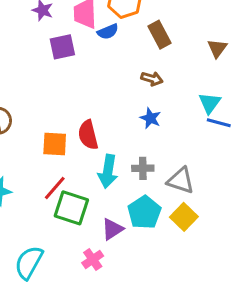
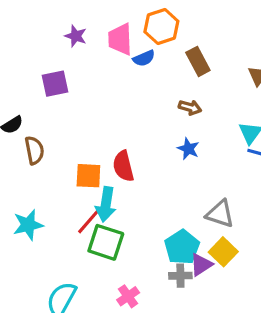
purple square: (62, 47) -> (55, 84), moved
gray cross: (143, 168) -> (180, 276), moved
cyan arrow: (108, 171) -> (106, 204), moved
purple triangle: (112, 229) -> (201, 265), moved

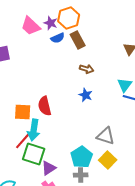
purple star: (76, 36) -> (51, 23), moved
pink trapezoid: (120, 39) -> (31, 26), moved, turned -45
brown rectangle: (198, 61) -> (78, 40), moved
purple triangle: (201, 265) -> (49, 168), moved

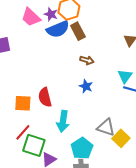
blue semicircle: (58, 38) -> (58, 29), size x1.6
cyan arrow: (34, 130) -> (63, 121), moved
yellow square: (108, 160) -> (121, 138), moved

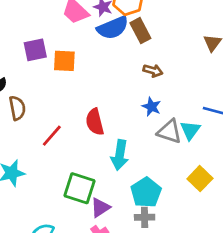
cyan triangle: (125, 76) -> (190, 130), moved
orange square: (23, 103) -> (64, 61), moved
gray triangle: (106, 127) -> (169, 132), moved
red line: (23, 132) -> (52, 136), moved

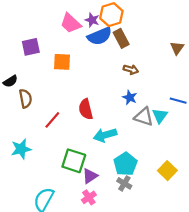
purple square: (35, 50) -> (31, 47), moved
cyan arrow: (120, 155) -> (105, 135), turned 65
yellow square: (200, 179) -> (167, 171), moved
gray cross: (145, 217) -> (124, 183), turned 32

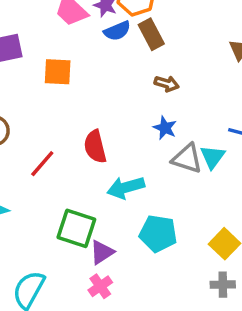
blue semicircle: (100, 36) -> (117, 31), size x0.7
cyan pentagon: (125, 164) -> (158, 233), turned -30
gray cross: (124, 183) -> (223, 285), moved, turned -32

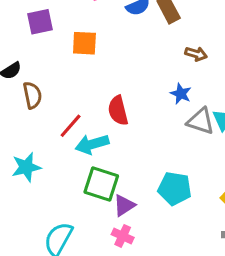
brown arrow: (167, 84) -> (196, 54), moved
cyan arrow: (126, 188) -> (92, 144), moved
pink cross: (100, 286) -> (123, 236), turned -30

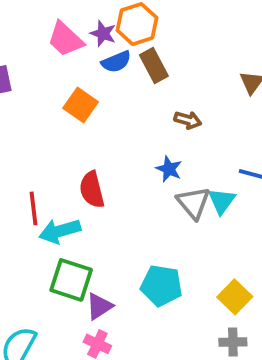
orange square: (84, 43) -> (81, 105), moved, turned 32
gray triangle: (201, 121) -> (193, 203), turned 32
red line: (71, 126) -> (33, 208), turned -48

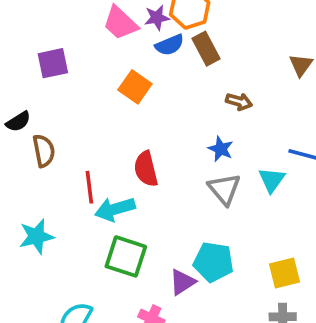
purple star: (103, 34) -> (157, 18), turned -30
gray triangle: (193, 203) -> (224, 189), moved
yellow square: (235, 297) -> (284, 273), turned 32
purple triangle: (99, 306) -> (182, 282), moved

